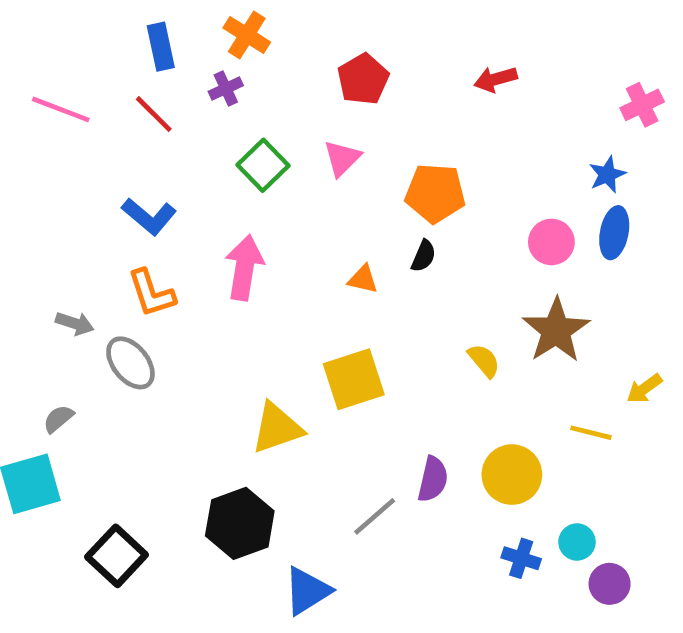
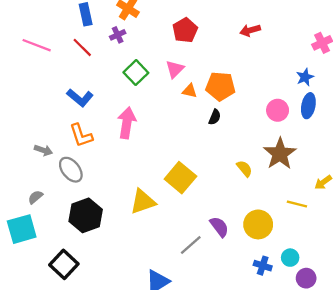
orange triangle: (363, 279) -> (190, 91), moved
yellow square: (354, 379) -> (180, 178), turned -32
purple semicircle: (433, 479) -> (219, 227), turned -50
black hexagon: (240, 523) -> (86, 215), moved

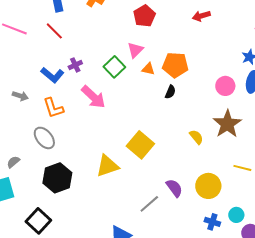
purple cross: (118, 35) -> (75, 65), moved
green square: (136, 73) -> (114, 67), moved
pink arrow: (127, 123) -> (93, 97), turned 124
gray arrow: (43, 150) -> (20, 96), moved

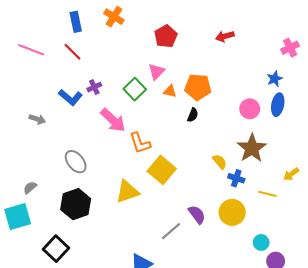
orange L-shape: (53, 108) -> (140, 143), moved
gray ellipse: (44, 138) -> (76, 162), moved
blue cross: (212, 222) -> (236, 178), moved

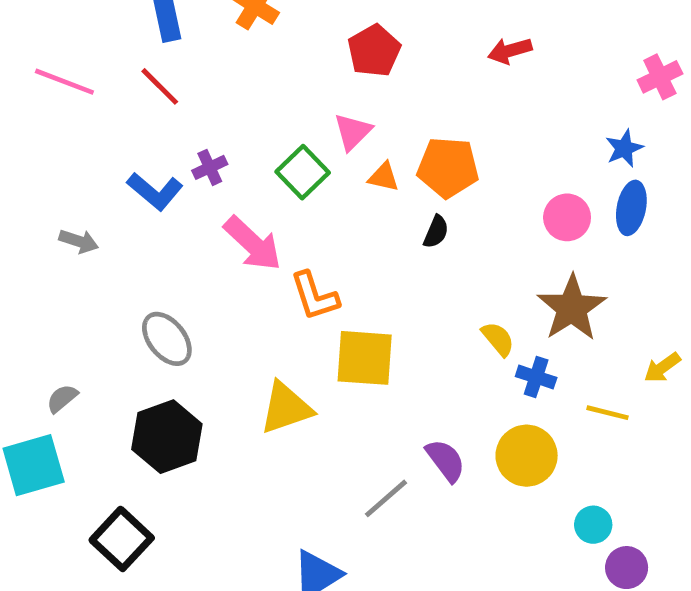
yellow square: (162, 170) -> (365, 358), turned -36

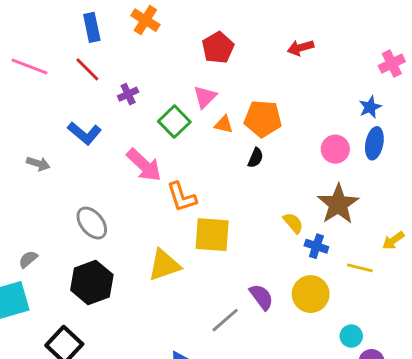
purple cross: (210, 167) -> (128, 94), moved

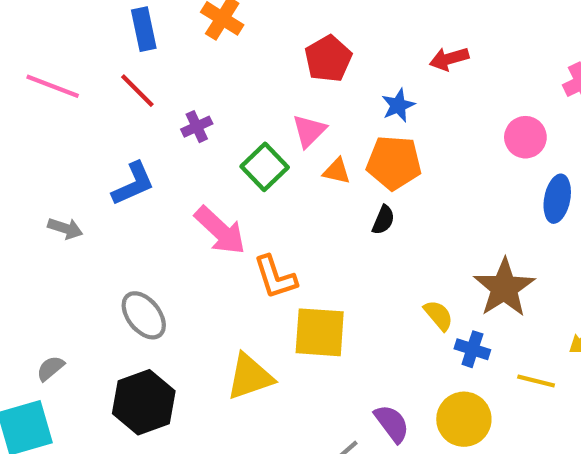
blue star: (370, 107) -> (398, 105), moved
blue L-shape: (85, 133) -> (133, 184), turned -64
pink circle: (335, 149) -> (525, 137), moved

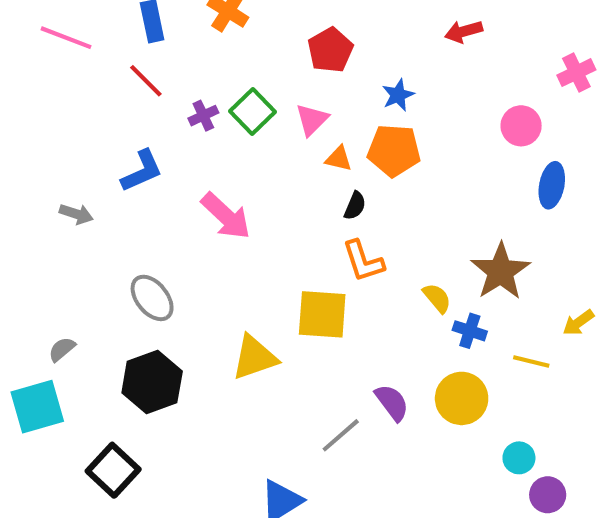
red arrow: (449, 59) -> (464, 32), moved
pink line: (53, 86) -> (66, 38), moved
green square: (265, 167) -> (253, 111), moved
black semicircle: (383, 220) -> (355, 206), moved
orange L-shape: (275, 277) -> (363, 261), moved

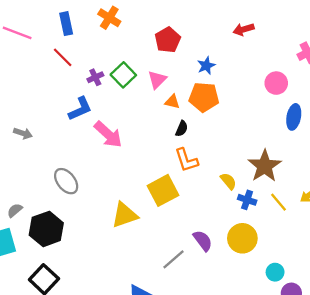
blue L-shape: (142, 171) -> (80, 109), moved
yellow square: (322, 314) -> (163, 190), turned -32
yellow line: (531, 362) -> (279, 202), moved, turned 36
black hexagon: (152, 382) -> (46, 229), moved

